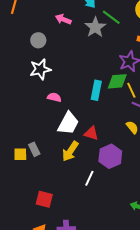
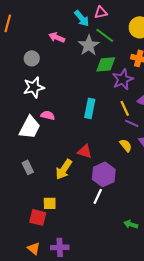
green diamond: (117, 81) -> (106, 64), moved
white trapezoid: (68, 123) -> (30, 127), moved
yellow square: (20, 154) -> (50, 203), moved
white line: (89, 178) -> (98, 196), moved

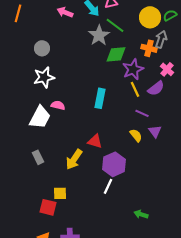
pink arrow: (57, 37) -> (65, 12), moved
yellow line: (125, 108) -> (135, 89), moved

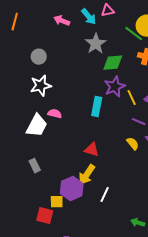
green line: (115, 25) -> (134, 34), moved
purple star: (133, 69) -> (115, 87), moved
yellow arrow: (74, 159) -> (87, 175), moved
purple hexagon: (114, 164) -> (72, 189), moved

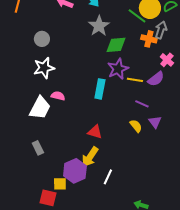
yellow line: (132, 98) -> (135, 80), turned -56

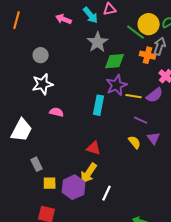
white trapezoid: (40, 108) -> (22, 130), moved
yellow square: (60, 184) -> (50, 183), moved

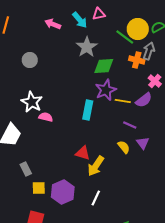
white star: (43, 84) -> (32, 102), moved, turned -30
yellow arrow: (89, 173) -> (96, 166), moved

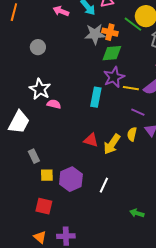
gray star: (87, 47) -> (95, 34), turned 30
orange cross: (137, 60) -> (110, 32), moved
yellow semicircle: (124, 147) -> (132, 134), turned -128
yellow arrow: (96, 166) -> (112, 144), moved

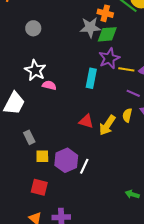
gray star: (95, 34) -> (90, 27), moved
white line: (104, 185) -> (84, 166), moved

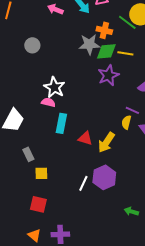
yellow line: (126, 69) -> (125, 53), moved
white star: (35, 70) -> (54, 87), moved
cyan rectangle: (91, 78) -> (61, 123), moved
yellow semicircle: (127, 115) -> (126, 122), moved
purple hexagon: (66, 160) -> (104, 177), moved

